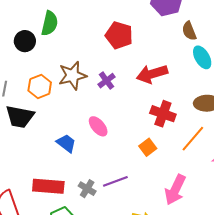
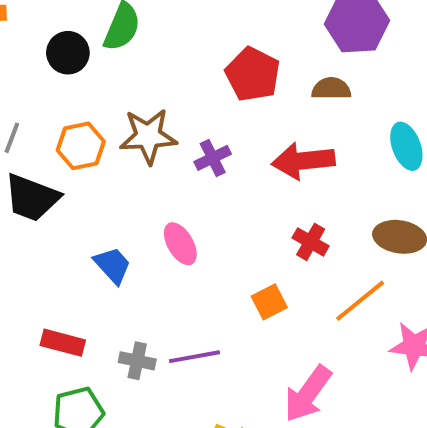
brown semicircle: (189, 31) -> (331, 89), moved, turned 102
red cross: (163, 114) -> (311, 242), size x0.7
red rectangle: (48, 186) -> (63, 343), size x0.7
gray cross: (87, 189) -> (137, 361), turned -30

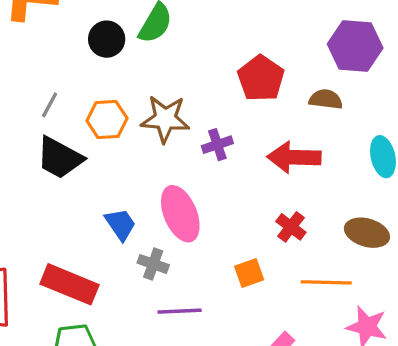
pink ellipse: (180, 244) -> (180, 214), size x1.5
orange line: (360, 301) -> (326, 282), turned 33
red rectangle: (63, 343) -> (69, 284), size x1.5
gray cross: (137, 361) -> (153, 264), moved

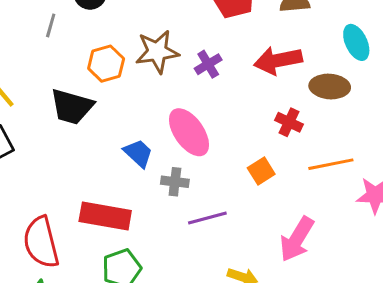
gray line: (50, 105) -> (51, 25), moved
brown ellipse: (367, 233) -> (330, 87), moved

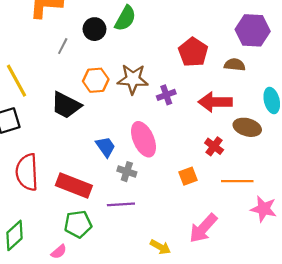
purple line: (207, 218) -> (121, 204), moved
red semicircle: (41, 242) -> (27, 172), moved

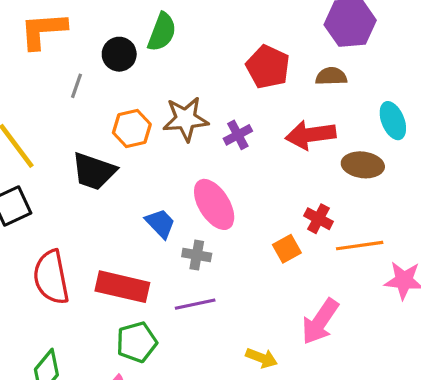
red cross: (214, 146) -> (319, 219), moved

